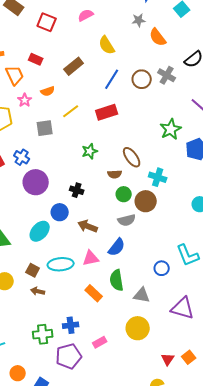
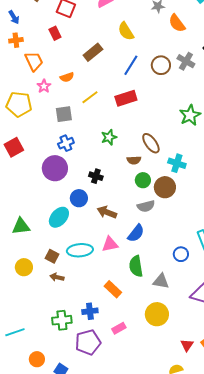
red rectangle: (36, 59) -> (55, 33), moved, turned 40
blue cross: (22, 157) -> (66, 143), moved, turned 35
orange rectangle: (94, 293) -> (113, 289), moved

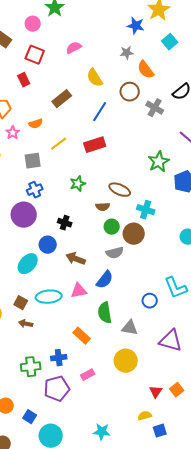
brown circle: (161, 65) -> (130, 92), moved
brown ellipse: (151, 143) -> (120, 190), turned -30

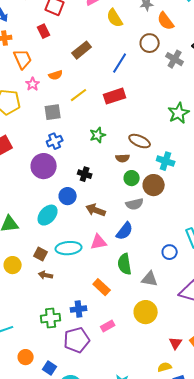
yellow semicircle: (95, 78) -> (115, 18), moved

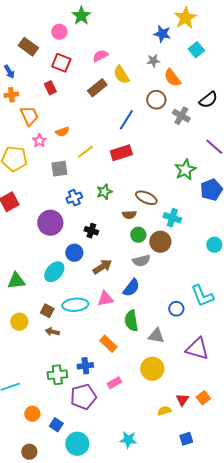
brown rectangle: (82, 50) -> (97, 88), moved
blue cross: (55, 141) -> (74, 198), moved
brown arrow: (96, 210) -> (102, 267), turned 126
yellow semicircle: (165, 367) -> (164, 411), moved

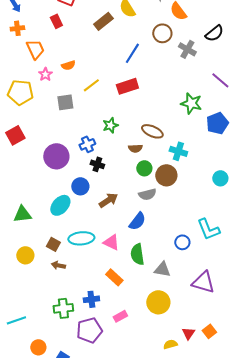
green star: (185, 170) -> (191, 103), turned -30
blue cross: (74, 198) -> (87, 144), moved
pink triangle: (105, 299) -> (111, 242), moved, turned 36

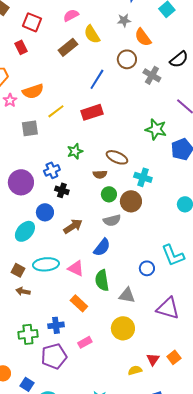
orange semicircle: (68, 65) -> (33, 91), size x1.5

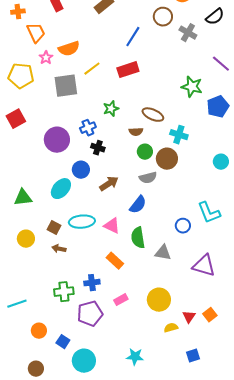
gray square: (30, 128) -> (66, 86), size x1.4
yellow circle: (123, 328) -> (159, 300), moved

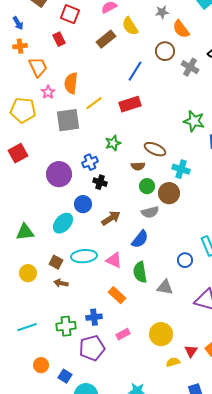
orange semicircle: (69, 49) -> (71, 83), turned 115
cyan line: (17, 304) -> (27, 327), moved

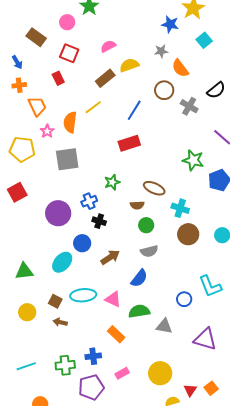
yellow semicircle: (130, 26) -> (129, 65), turned 102
yellow line: (94, 103) -> (93, 107), moved
brown circle: (169, 193) -> (188, 234), moved
green semicircle: (140, 272) -> (139, 311), turned 90

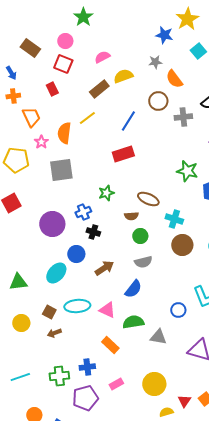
pink circle: (67, 22) -> (65, 41), moved
gray cross: (189, 106) -> (183, 117), turned -36
brown arrow: (60, 322) -> (54, 333), turned -32

